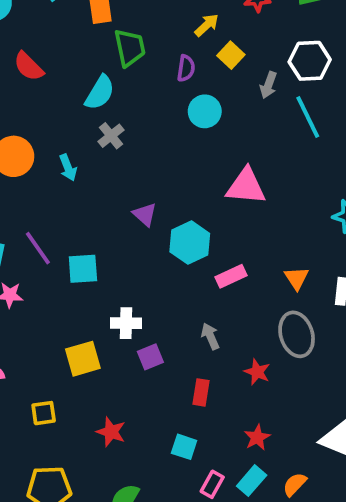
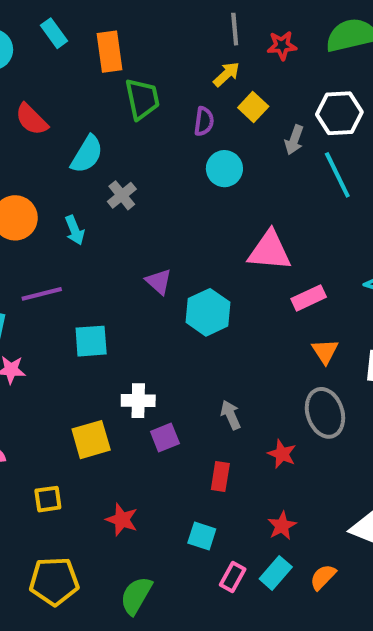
cyan semicircle: (100, 93) -> (87, 154), moved
purple line: (38, 248) -> (42, 294), moved, turned -69
pink rectangle: (231, 276) -> (309, 298), moved

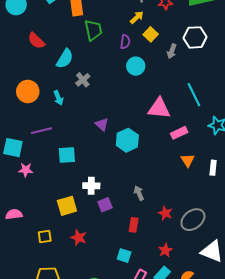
cyan line: (337, 175) -> (194, 95), moved
gray ellipse: (325, 413) -> (193, 220), moved, turned 70
red star: (122, 520) -> (79, 238), moved

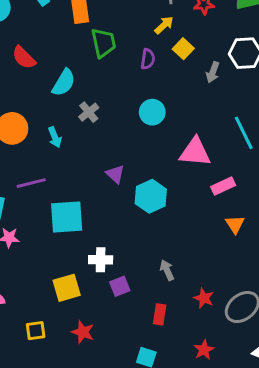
cyan circle: (136, 66) -> (152, 112), moved
cyan square: (67, 155) -> (67, 217), size x1.4

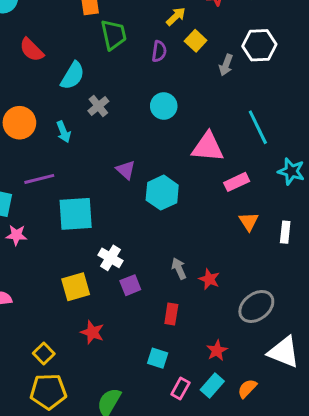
white cross: (101, 260) -> (111, 258), turned 30
red star: (204, 298) -> (209, 279), moved
yellow square: (36, 331) -> (44, 354), moved, turned -36

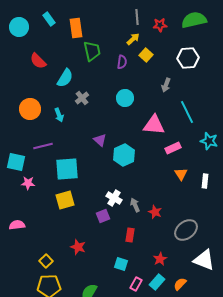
gray arrow: (226, 65) -> (166, 85), moved
white cross: (111, 258) -> (114, 198), moved
yellow square: (76, 287) -> (65, 200), moved

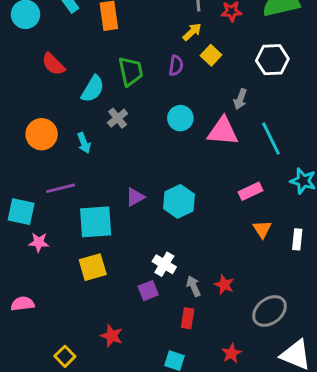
green trapezoid: (92, 51) -> (131, 71), moved
pink triangle: (154, 125) -> (223, 131), moved
purple triangle: (100, 140) -> (135, 197), moved, turned 48
gray arrow: (135, 205) -> (194, 286), moved

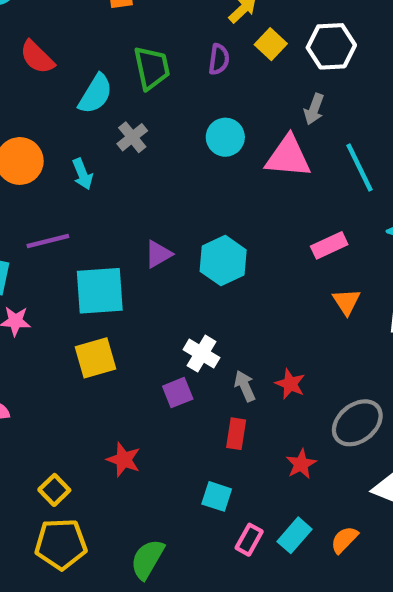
white hexagon: (272, 60) -> (331, 46), moved
red star: (232, 353) -> (301, 464), moved

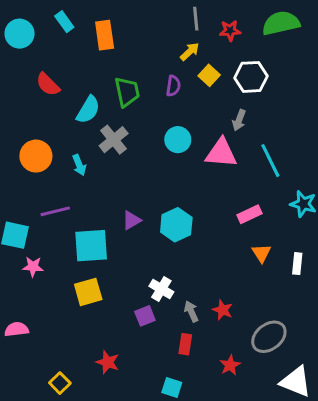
gray cross: (132, 137) -> (114, 140), size x1.4

